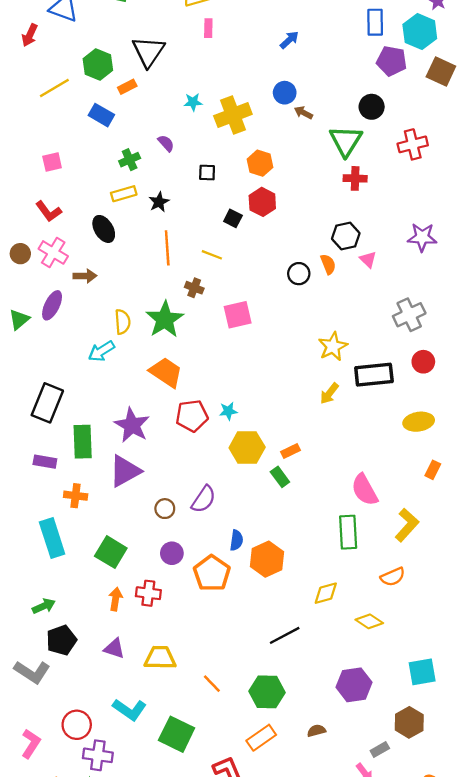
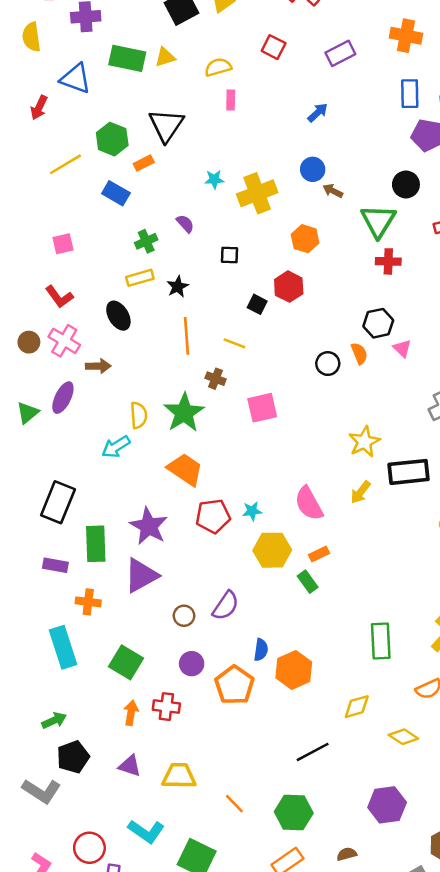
orange hexagon: (260, 163) -> (305, 239), moved
pink semicircle: (365, 490) -> (309, 504), moved

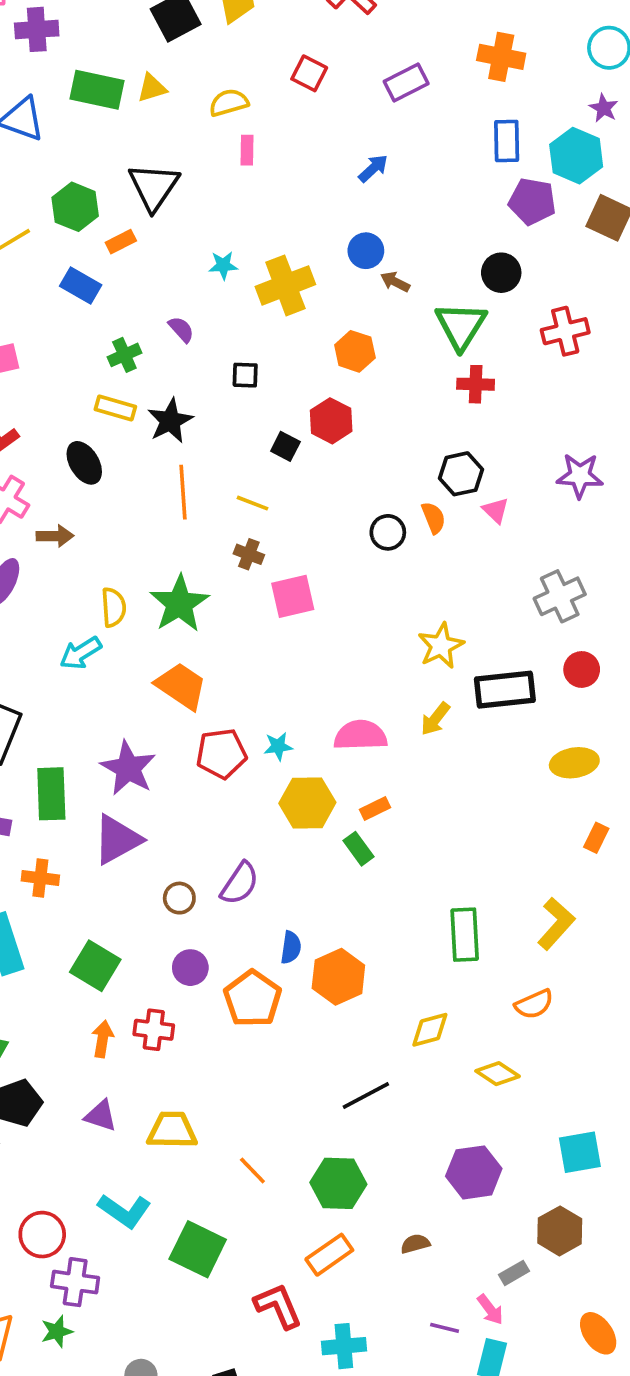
yellow rectangle: (140, 278) -> (115, 408), turned 32
black star: (178, 287) -> (170, 421), size x1.4
brown cross: (216, 379) -> (249, 554), moved
pink semicircle: (309, 504) -> (360, 735), turned 117

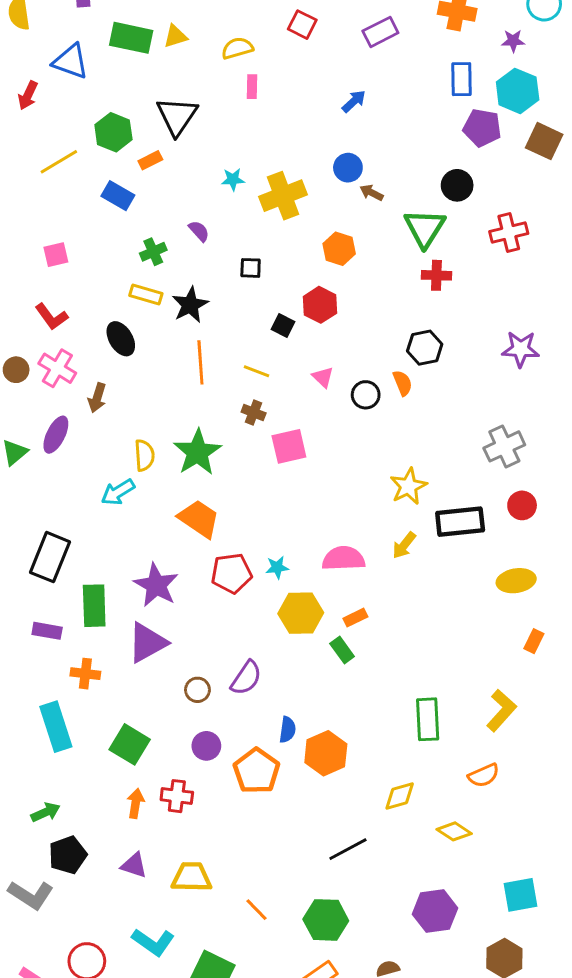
purple star: (604, 108) -> (513, 41), moved, turned -30
pink triangle: (496, 510) -> (323, 377), moved
brown arrow: (55, 536) -> (97, 398), turned 108

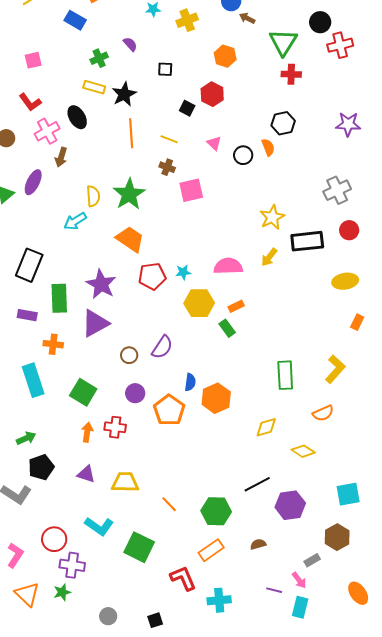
black circle: (457, 185) -> (320, 22), moved
yellow cross: (283, 196) -> (187, 20), size x0.7
pink cross: (57, 368) -> (47, 131), moved, turned 30
black line: (348, 849) -> (257, 484), moved

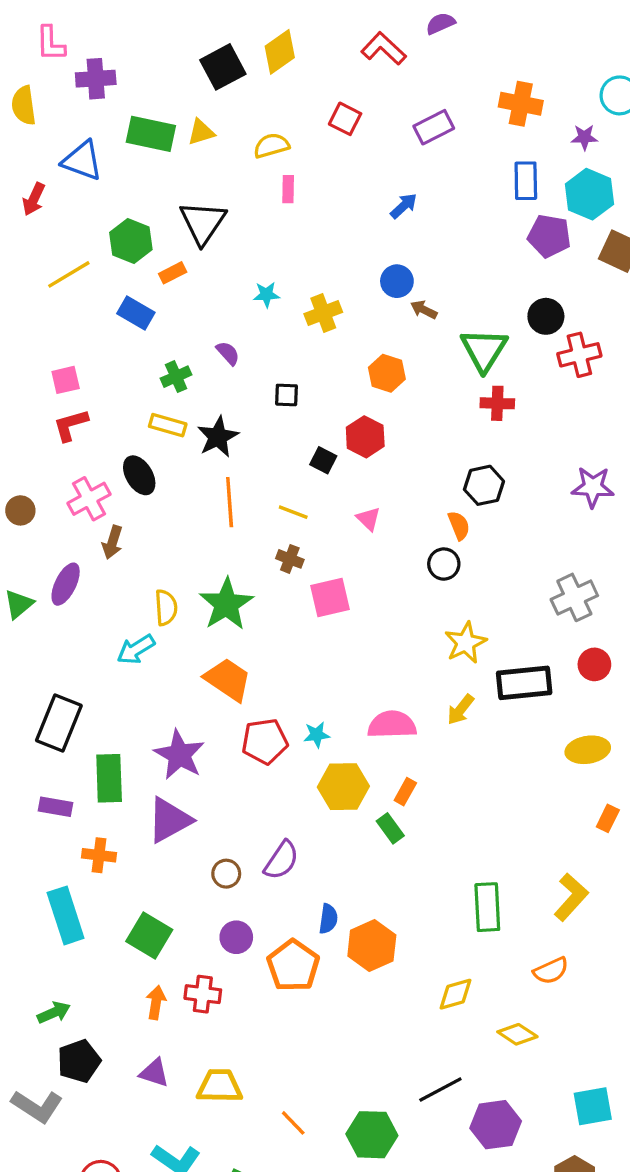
red L-shape: (30, 102) -> (71, 425), moved, turned 110
black circle: (243, 155) -> (444, 564), moved
orange rectangle: (236, 306) -> (405, 792), turned -35

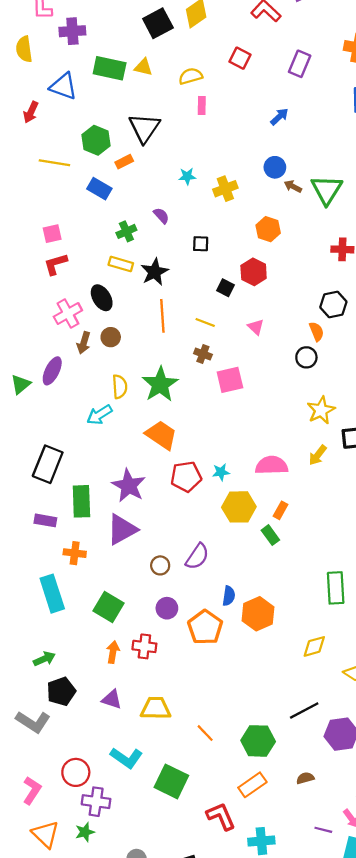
purple rectangle: (434, 127) -> (300, 64), turned -40
yellow triangle: (201, 132) -> (143, 67), turned 30
yellow line: (69, 274) -> (54, 163), turned 40
green triangle: (484, 350) -> (327, 190), moved
brown circle: (20, 510) -> (111, 337), moved

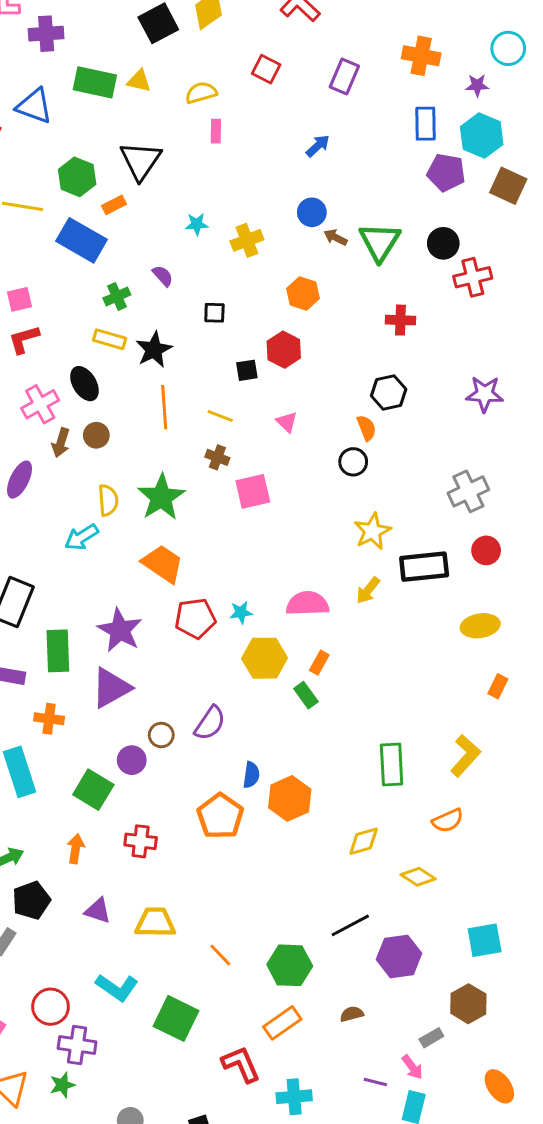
blue rectangle: (99, 189) -> (82, 240), size x1.5
black square: (225, 288) -> (247, 370), turned -36
purple circle: (167, 608) -> (132, 760), moved
orange arrow: (113, 652) -> (76, 849), moved

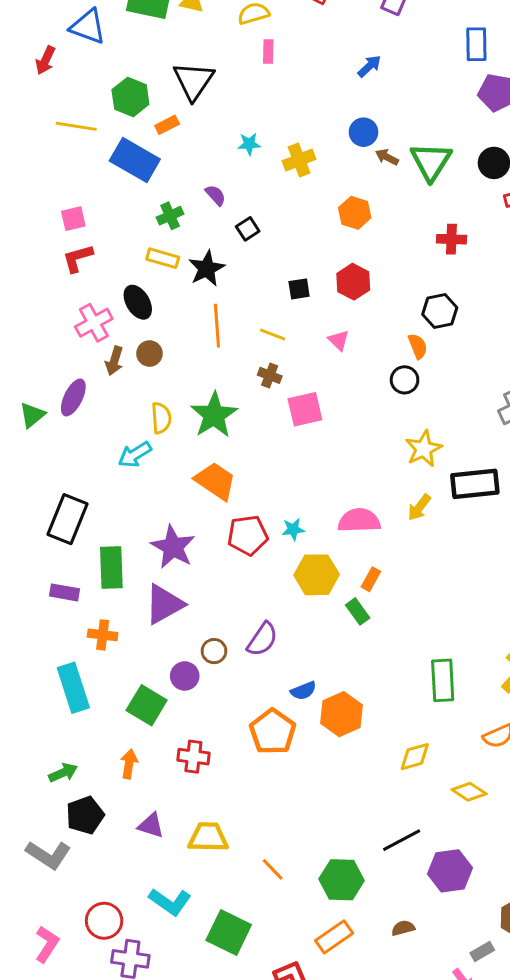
black square: (214, 313) -> (248, 229), moved, turned -35
red hexagon: (284, 350) -> (353, 282), moved
blue semicircle: (251, 775) -> (303, 691), turned 60

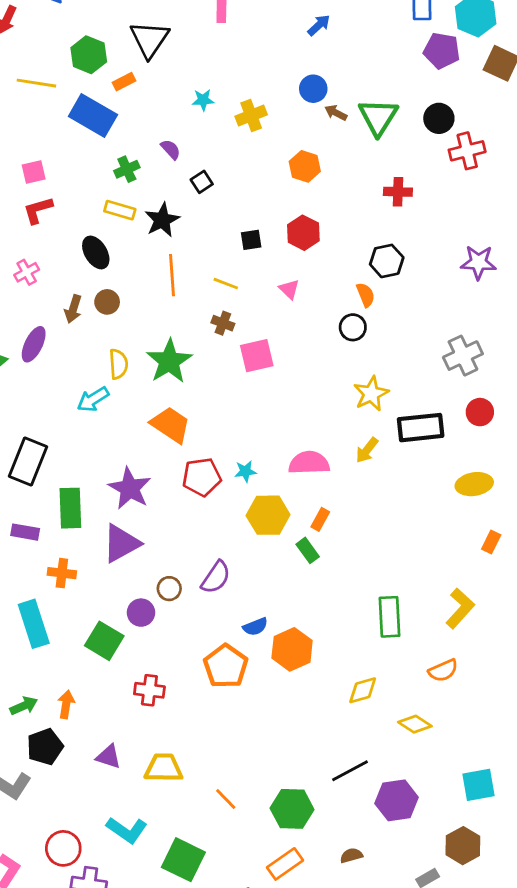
pink cross: (94, 323) -> (27, 272), moved, size x0.7
orange arrow: (129, 764) -> (66, 704), moved

